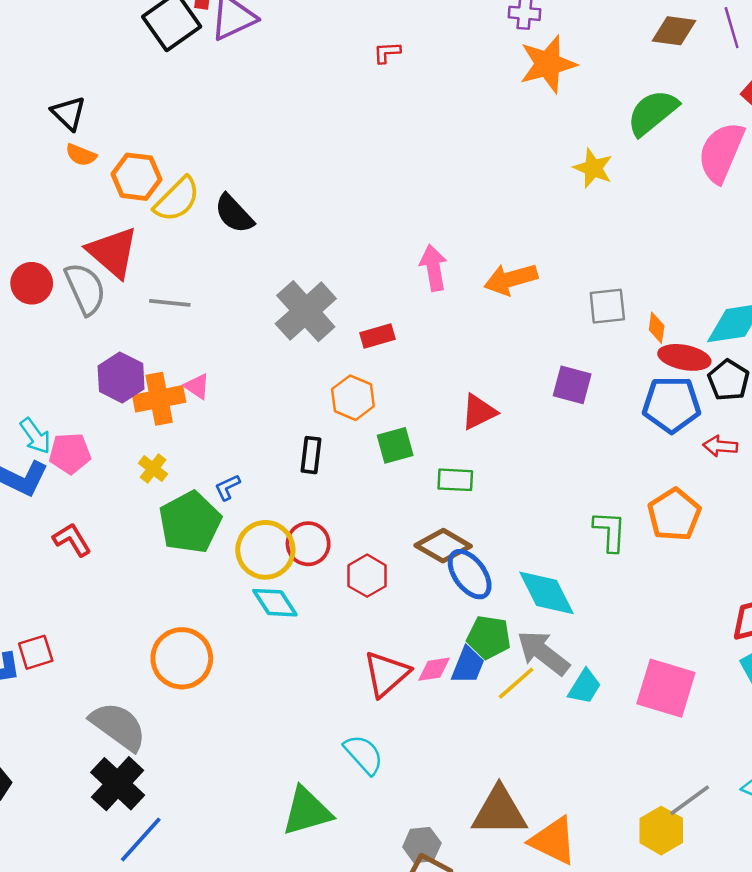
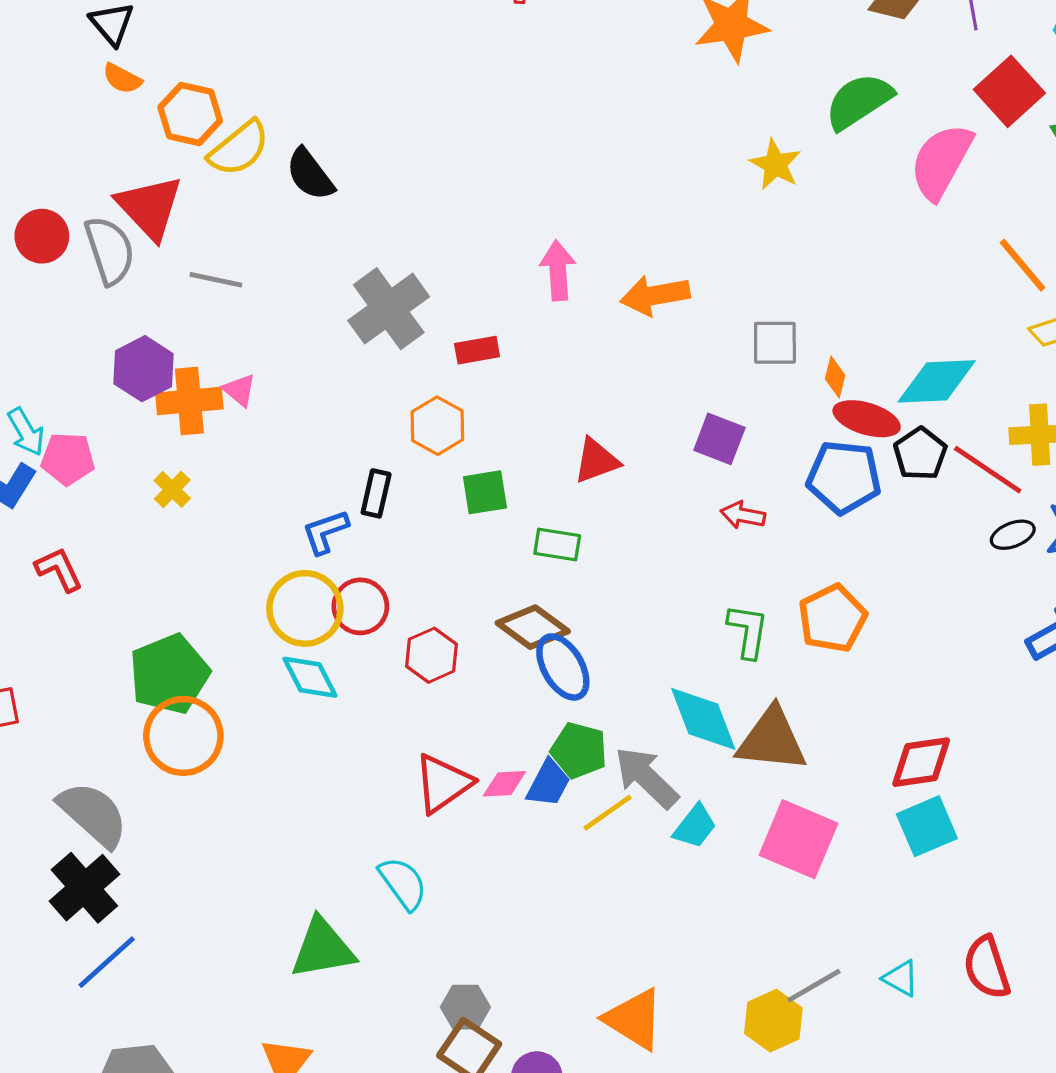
red arrow: (720, 446) -> (743, 515), moved
blue L-shape: (227, 487) -> (325, 532), moved, size x1.4
green pentagon: (190, 522) -> (169, 674), moved
cyan diamond: (547, 593) -> (703, 719), moved
brown triangle: (499, 811) -> (772, 740), moved

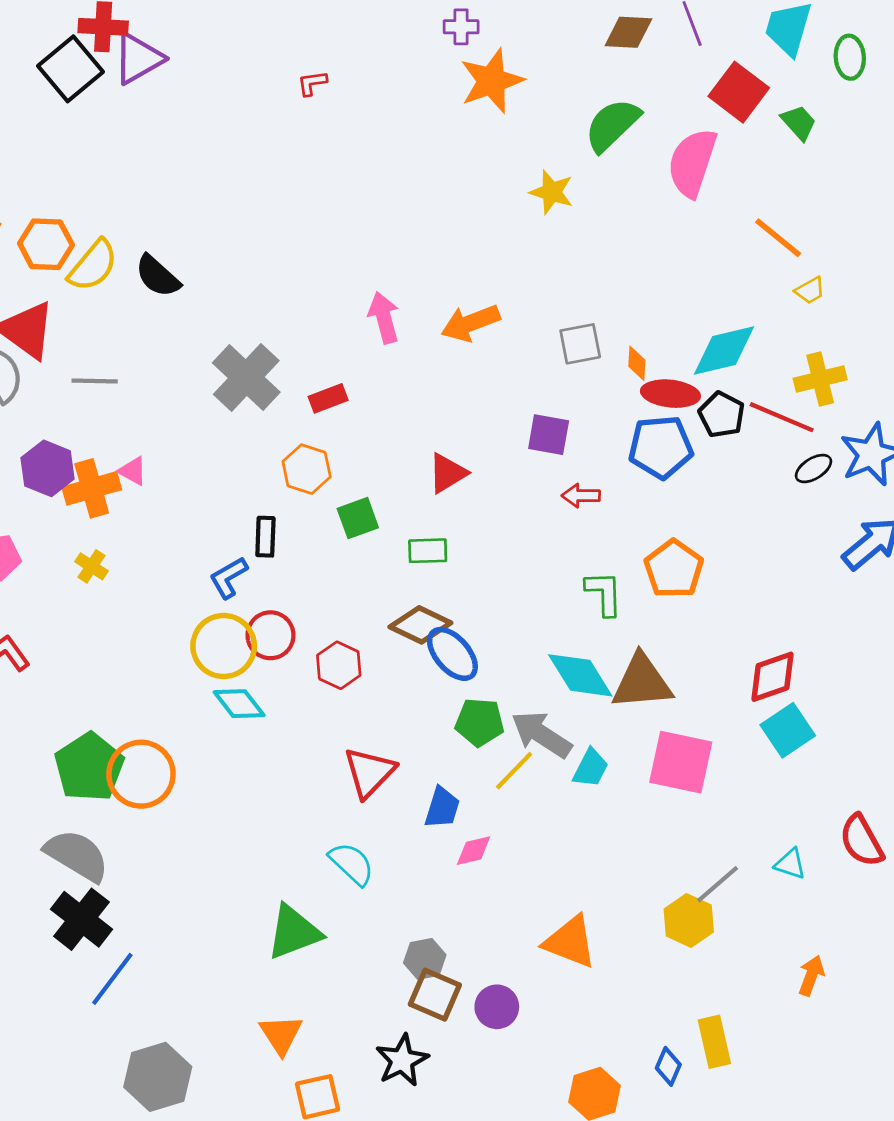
green pentagon: (169, 674) -> (89, 767), moved
blue trapezoid: (548, 783) -> (442, 808), moved
pink diamond: (504, 784) -> (474, 851), moved

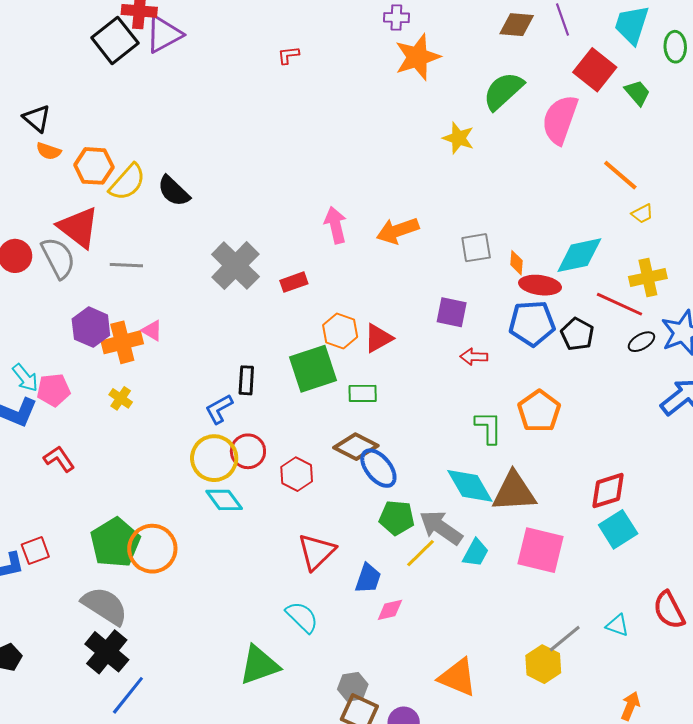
black pentagon: (722, 415) -> (577, 334), moved
orange hexagon: (307, 469) -> (340, 331), moved
green square: (358, 518) -> (313, 369), size x1.6

